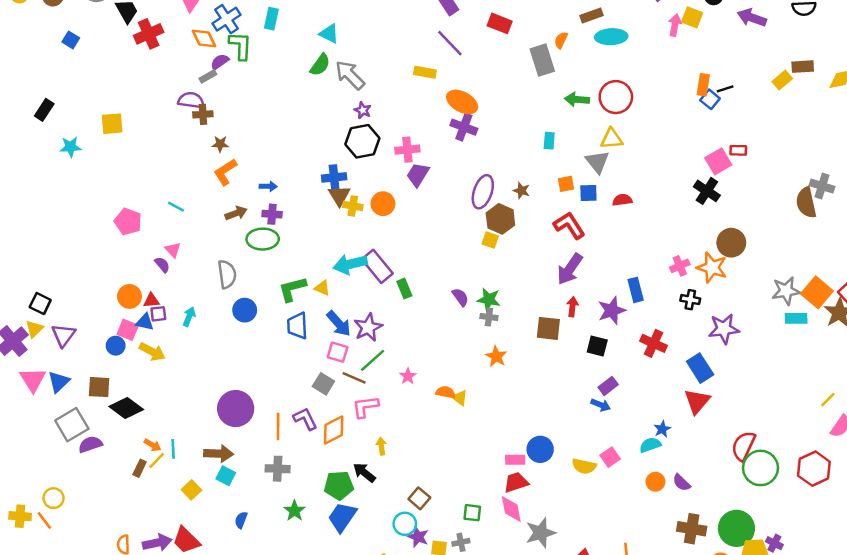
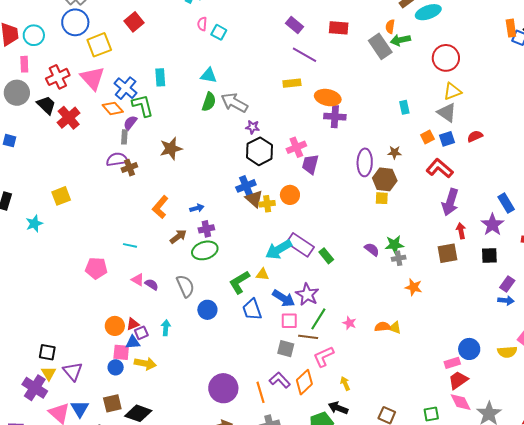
gray rectangle: (208, 76) -> (124, 137), turned -40
green arrow: (577, 99) -> (400, 40), moved
brown star: (220, 144) -> (171, 149), moved, size x1.6
purple semicircle: (162, 265) -> (152, 284), moved

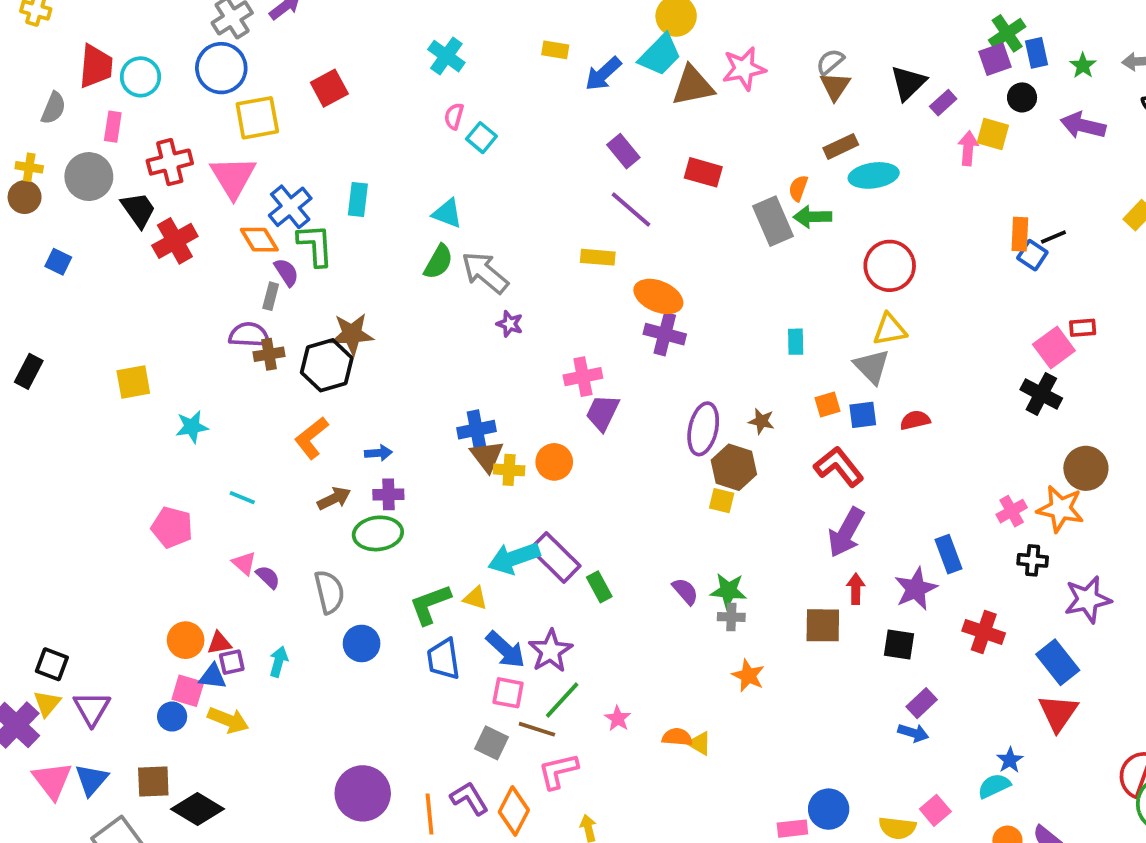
purple semicircle: (130, 123) -> (286, 272), turned 98
black hexagon: (260, 151) -> (327, 365), moved
cyan star: (34, 224) -> (192, 427), moved
orange diamond: (304, 382) -> (514, 811), turned -30

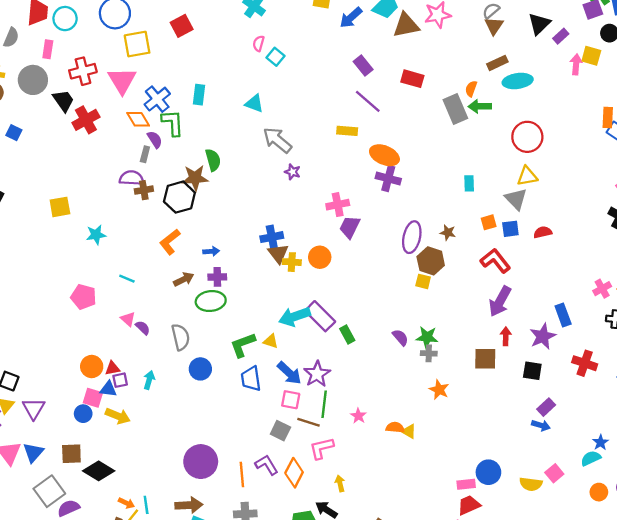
green semicircle: (438, 262) -> (213, 160), moved, turned -45
green line: (562, 700) -> (324, 404), turned -36

